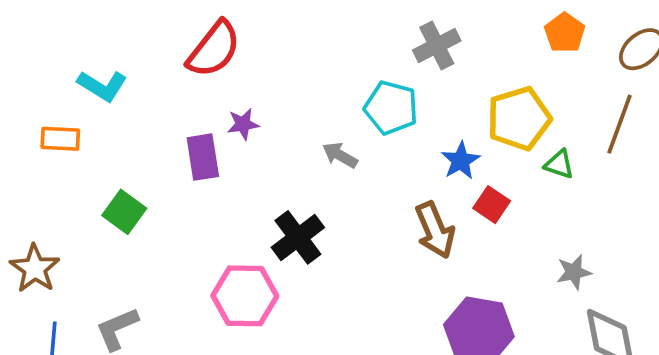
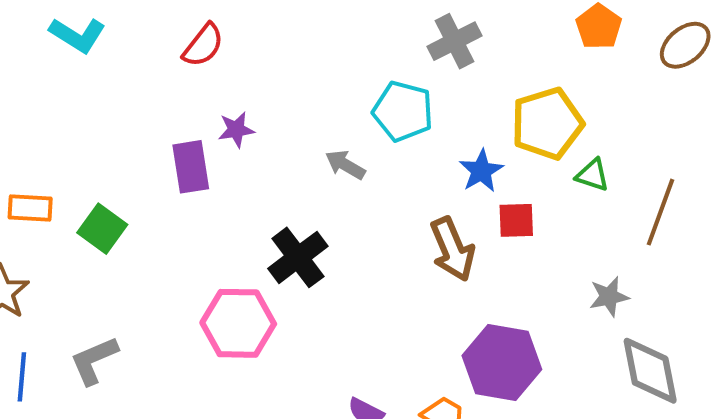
red semicircle: (214, 49) -> (203, 45), size x0.7
cyan L-shape: (102, 86) -> (78, 35), moved
brown line: (620, 124) -> (660, 212), moved
orange rectangle: (60, 139) -> (30, 208), moved
red square: (492, 205) -> (516, 220), turned -36

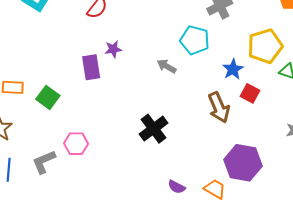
red square: (516, 220) -> (250, 93), turned 30
black cross: (298, 257) -> (153, 129), moved
pink hexagon: (238, 323) -> (76, 144), moved, size x0.7

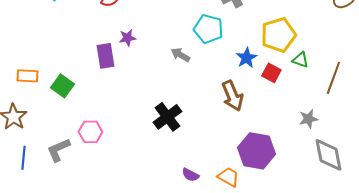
red square: (250, 93) -> (271, 73), moved

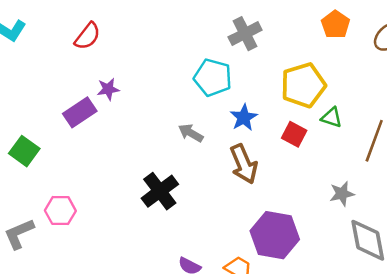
gray arrow: (180, 55) -> (191, 133), moved
purple rectangle: (105, 56) -> (80, 112), turned 65
blue star: (246, 58) -> (244, 118), moved

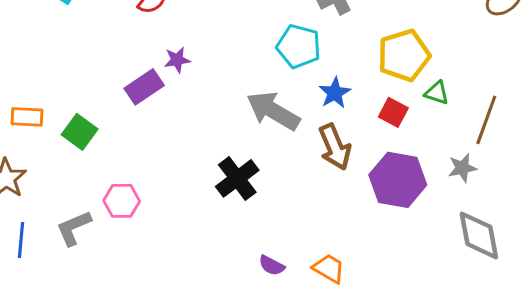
gray arrow: (191, 133) -> (273, 111), size x1.8
gray star: (342, 194) -> (462, 168), moved
purple hexagon: (275, 235) -> (398, 180), moved

